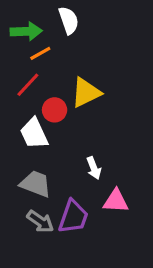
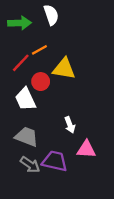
orange line: (40, 53) -> (39, 50), moved
yellow triangle: (86, 93) -> (64, 69), turned 35
purple trapezoid: (73, 217) -> (55, 161), turned -96

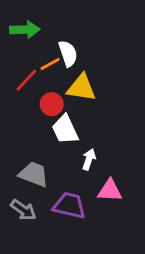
white semicircle: (51, 15) -> (68, 53), moved
white trapezoid: (25, 99) -> (65, 129), moved
white arrow: (70, 125) -> (89, 159), turned -140
gray arrow: (30, 165) -> (23, 210), moved

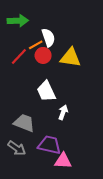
yellow triangle: (81, 88) -> (70, 58), moved
red circle: (52, 104) -> (43, 55), moved
pink triangle: (110, 191) -> (63, 161), moved

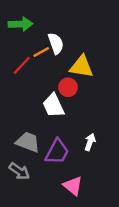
red circle: (43, 55) -> (68, 87), moved
white arrow: (63, 112) -> (90, 142), moved
purple trapezoid: (49, 145) -> (57, 152), moved, turned 105
pink triangle: (63, 161) -> (73, 186), turned 36

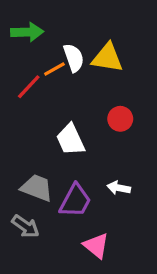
yellow triangle: (81, 67) -> (107, 58), moved
red circle: (68, 87) -> (120, 119), moved
white arrow: (90, 142) -> (119, 188), turned -98

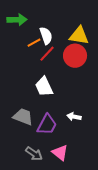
yellow triangle: (107, 58) -> (79, 36), moved
red line: (29, 87) -> (47, 54), moved
red circle: (120, 119) -> (75, 56), moved, size x1.5
gray arrow: (26, 226) -> (34, 154), moved

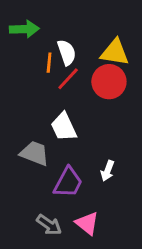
orange line: (34, 43) -> (49, 63), turned -56
gray trapezoid: (23, 117) -> (34, 153), moved
white arrow: (74, 117) -> (108, 171), turned -80

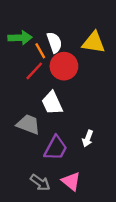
green arrow: (24, 29) -> (20, 38), moved
orange line: (49, 63) -> (40, 51), turned -35
red line: (68, 79) -> (34, 71), moved
red circle: (109, 82) -> (64, 66), moved

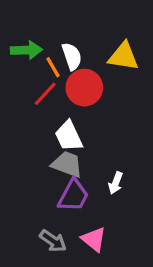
gray trapezoid: (28, 124) -> (67, 164), moved

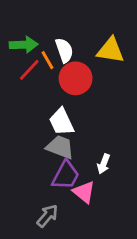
red line: (45, 94) -> (29, 70), moved
pink triangle: (94, 239) -> (84, 192), moved
gray arrow: (53, 241) -> (47, 216), turned -85

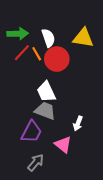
orange line: (47, 60) -> (37, 54), moved
purple trapezoid: (66, 175) -> (31, 132), moved

